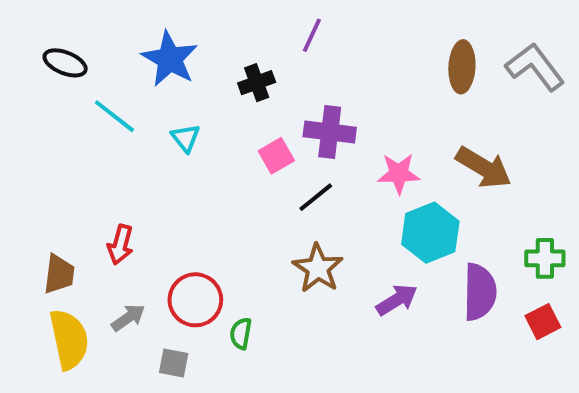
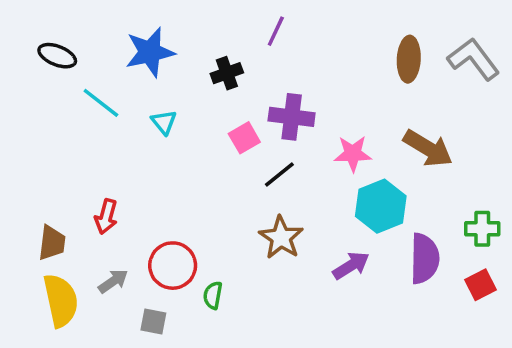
blue star: (170, 59) -> (150, 52), turned 30

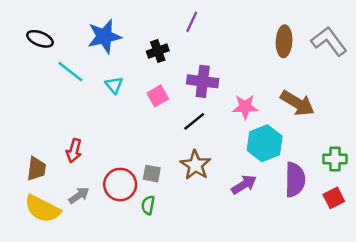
pink square: (244, 138) -> (158, 96), moved
yellow semicircle: (61, 301) -> (42, 209), turned 129
gray square: (153, 322) -> (152, 174), moved

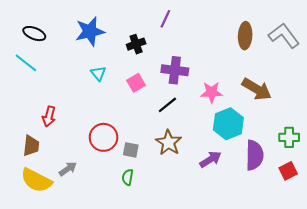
cyan line: (70, 72) -> (26, 63), moved
red arrow: (74, 151) -> (49, 116), moved
red circle: (120, 185) -> (104, 137), moved

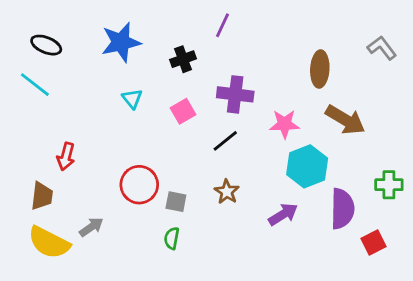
brown ellipse: (245, 36) -> (320, 69), moved
gray L-shape: (284, 36) -> (382, 48), size x0.7
brown star: (169, 143) -> (227, 192), size x0.7
red square: (288, 171) -> (373, 243), moved

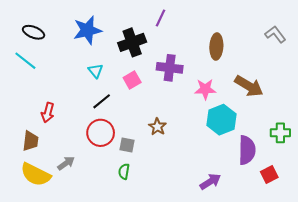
black cross: (183, 59) -> (132, 42), size x1.5
brown ellipse: (320, 69) -> (216, 46), moved
black line: (225, 141) -> (102, 101), moved
brown star: (227, 192) -> (157, 127), moved
purple arrow: (283, 214) -> (210, 182), moved

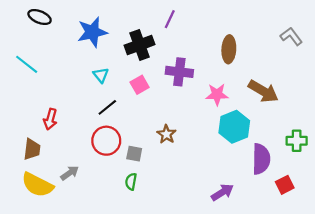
black ellipse: (34, 32) -> (40, 17), moved

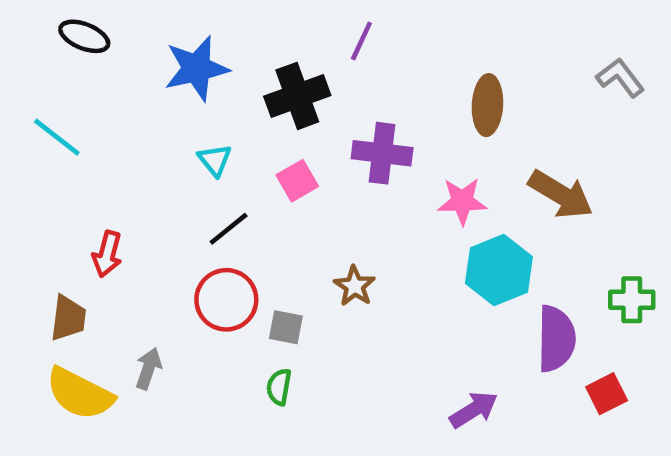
gray arrow: (70, 173) -> (148, 368), turned -36

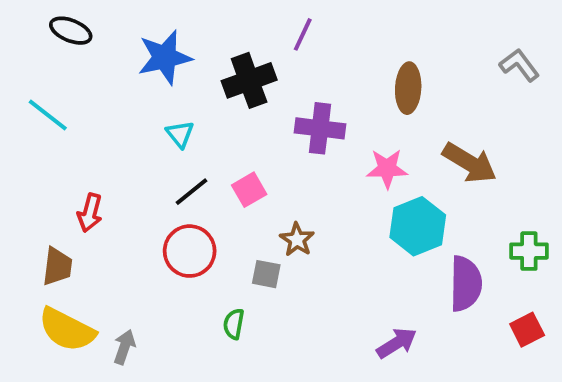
pink square: (297, 181) -> (249, 190), moved
gray square: (286, 327) -> (266, 274), moved
gray arrow: (148, 368) -> (124, 347), moved
red square: (607, 394) -> (527, 330), moved

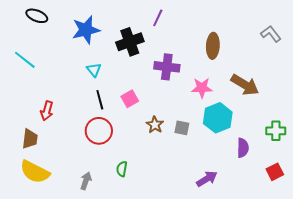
black line: (192, 192) -> (100, 100), turned -66
gray square: (266, 274) -> (182, 128), moved
purple semicircle: (466, 284) -> (243, 148), size x0.7
gray arrow: (124, 347) -> (86, 181), moved

